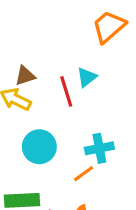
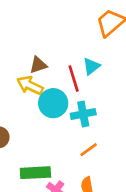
cyan circle: (39, 147) -> (53, 103), moved
cyan cross: (99, 148) -> (83, 114), moved

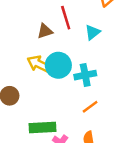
red line: (74, 79) -> (66, 18), moved
yellow arrow: (30, 85) -> (39, 64), moved

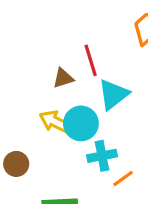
cyan triangle: (93, 32) -> (113, 94), moved, size x1.5
cyan cross: (85, 75) -> (102, 156), moved

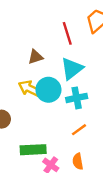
red line: (91, 60) -> (67, 33), moved
cyan cross: (102, 156) -> (77, 98), moved

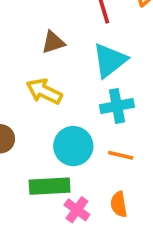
cyan circle: (48, 90) -> (73, 146), moved
orange line: (79, 130) -> (121, 155), turned 49

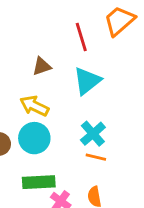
cyan cross: (117, 106) -> (93, 134), moved, turned -30
cyan circle: (73, 146) -> (34, 138), moved

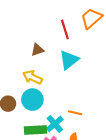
cyan cross: (93, 134) -> (55, 124), moved

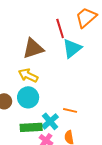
brown triangle: (37, 50) -> (33, 48), size x1.6
cyan triangle: (69, 60) -> (72, 48), moved

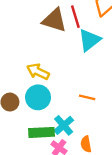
brown triangle: (33, 48) -> (54, 20), moved, turned 35
orange line: (70, 110) -> (87, 97), moved

